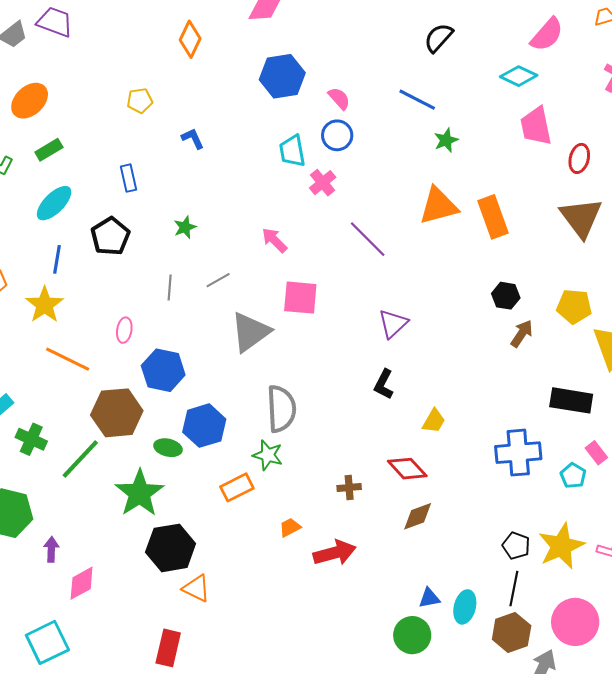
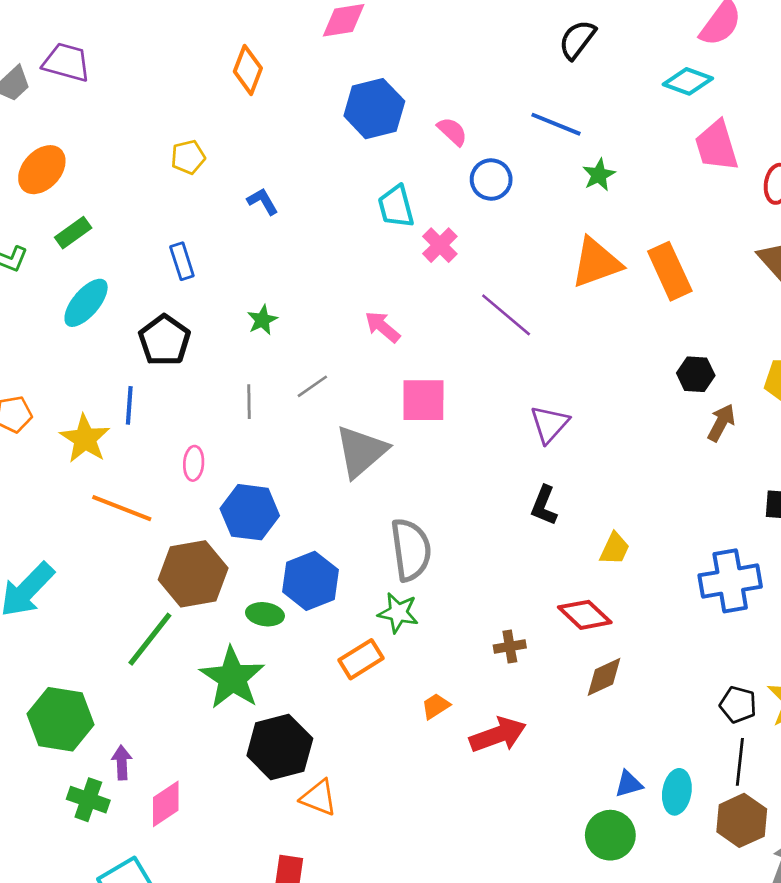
blue circle: (337, 135) -> (491, 180), moved
blue line: (57, 259) -> (129, 405), moved
green cross: (31, 439) -> (88, 800), moved

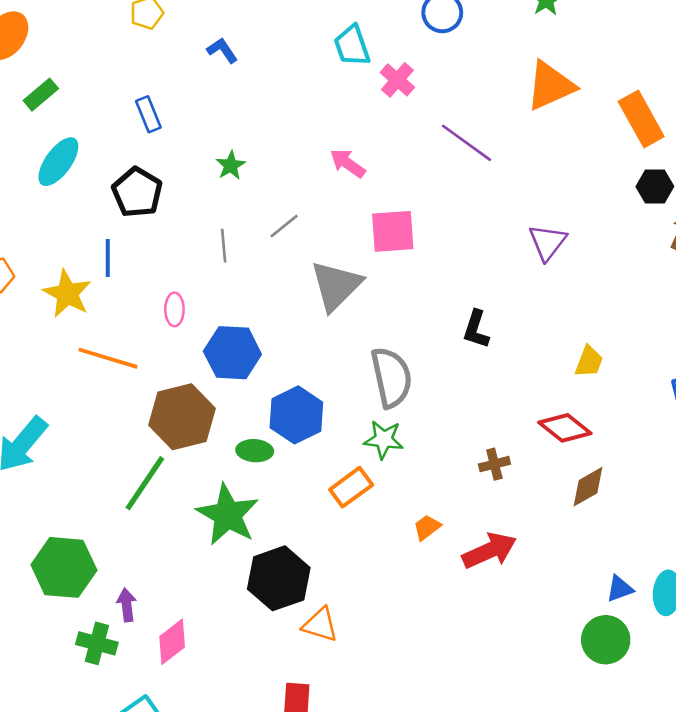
orange rectangle: (670, 271) -> (641, 119), moved
purple triangle: (549, 424) -> (548, 242), moved
black L-shape: (544, 506) -> (476, 329), moved

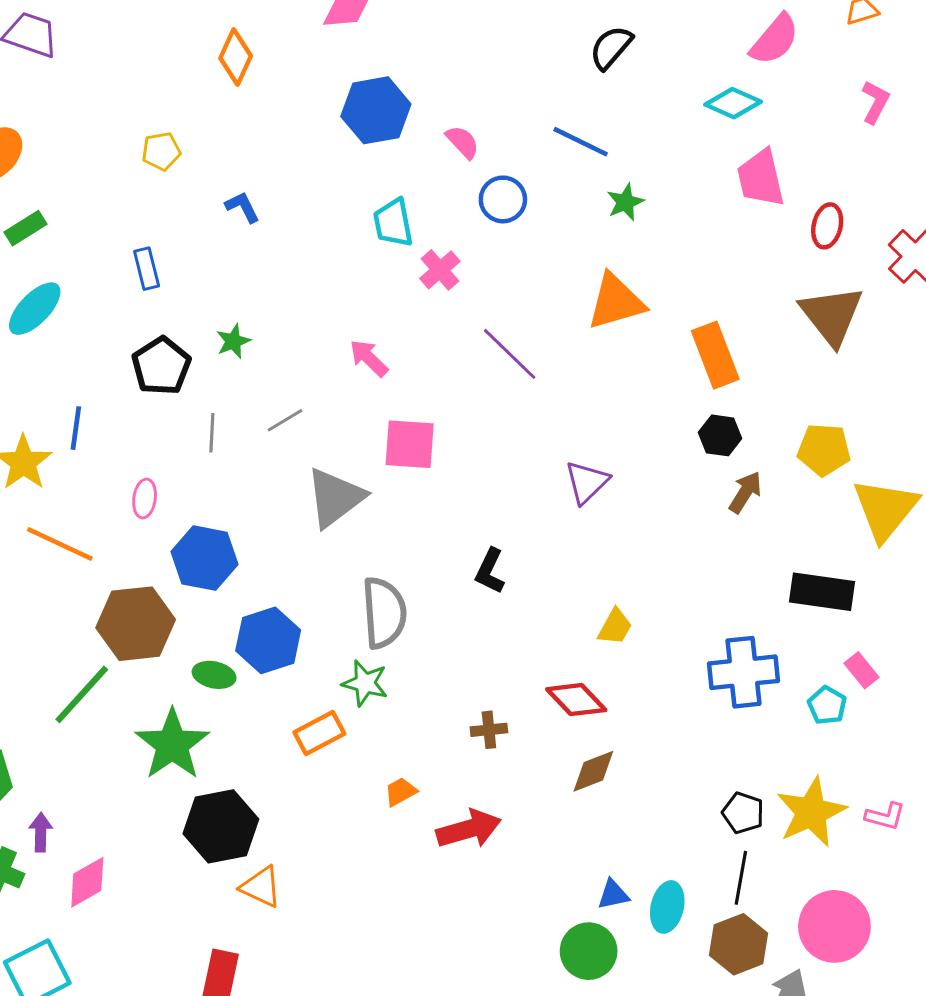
black pentagon: (137, 192) -> (161, 366), moved

